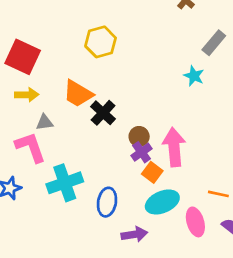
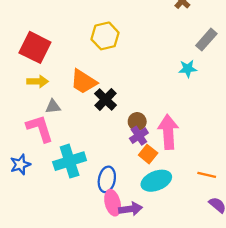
cyan star: (194, 76) -> (188, 69), turned -30
pink ellipse: (195, 222) -> (113, 203), moved

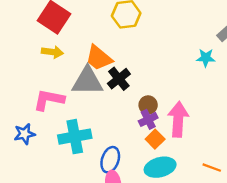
gray triangle: (53, 107) -> (87, 81), moved, size x2.0
pink L-shape: (40, 128) -> (49, 100), turned -68

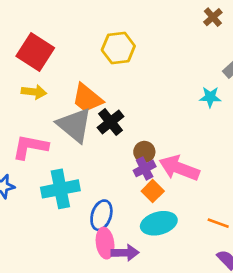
gray triangle: (87, 81) -> (74, 125), turned 40
pink arrow: (178, 119) -> (179, 168), turned -72

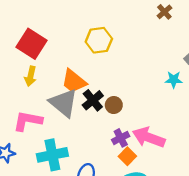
brown cross: (213, 17) -> (164, 12), moved
yellow arrow: (34, 92) -> (30, 76), turned 96
brown circle: (144, 152) -> (114, 105), moved

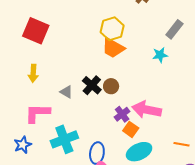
yellow hexagon: (99, 40) -> (112, 29), moved
red square: (31, 44) -> (36, 31), moved
orange trapezoid: (74, 81) -> (113, 48), moved
gray triangle: (64, 103) -> (66, 92), size x0.5

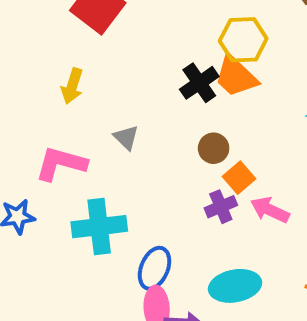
black cross: (92, 85) -> (199, 83), moved
pink arrow: (147, 110) -> (270, 210), size x0.7
orange square: (131, 129) -> (239, 178), moved

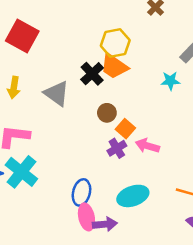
gray triangle: (126, 137) -> (57, 93), moved, size x1.6
cyan cross: (99, 227) -> (21, 172), moved, turned -36

